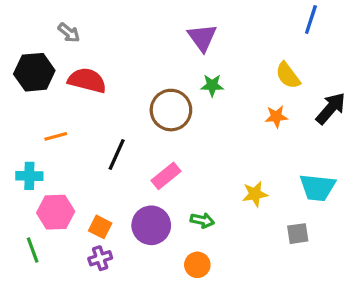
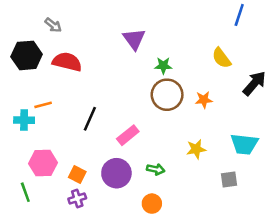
purple triangle: (202, 38) -> (134, 39), moved
brown circle: (171, 110) -> (167, 95), moved
orange star: (276, 117) -> (204, 100), moved
cyan cross: (29, 176) -> (24, 120), moved

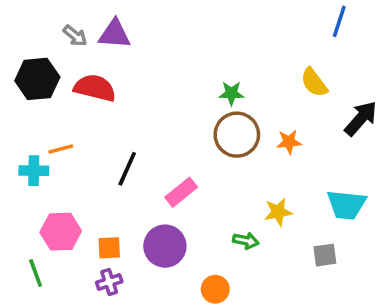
purple triangle: (134, 39) -> (115, 34), moved, turned -50
green arrow: (156, 169) -> (246, 241), moved
orange square: (77, 174) -> (109, 248), turned -30

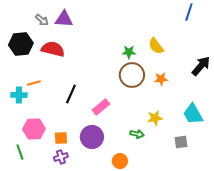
yellow semicircle: (314, 83) -> (156, 46), moved
cyan trapezoid: (346, 205) -> (193, 114), turned 55

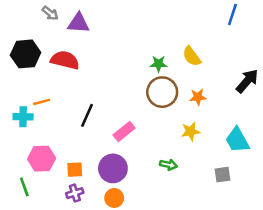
gray arrow: (42, 20) -> (50, 13), moved
yellow star: (155, 118) -> (191, 131), moved
orange circle: (120, 161) -> (114, 198), moved

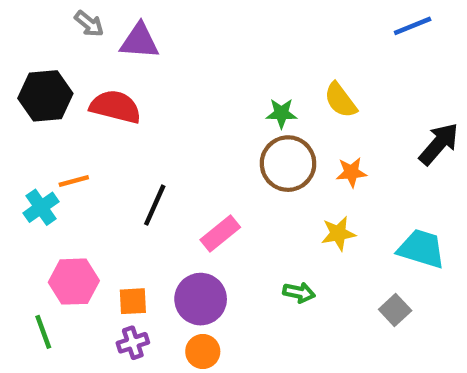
blue line: (232, 14) -> (413, 26), turned 50
cyan cross: (23, 117) -> (41, 207), turned -36
cyan trapezoid: (237, 140) -> (421, 249), turned 136
gray square: (223, 175) -> (395, 310), turned -35

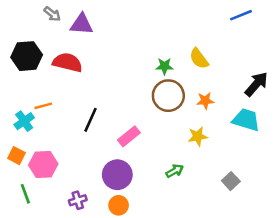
cyan trapezoid: (421, 249) -> (246, 120), moved
green arrow: (299, 292) -> (175, 171), turned -42
orange square: (133, 301) -> (16, 156), moved, turned 30

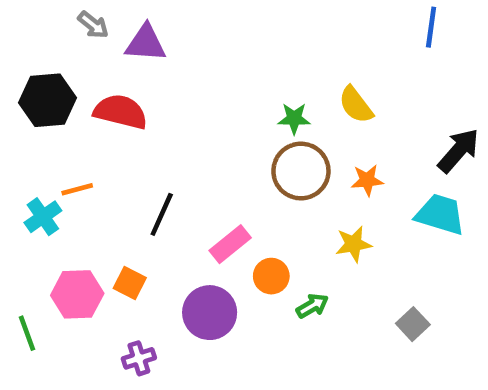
blue line: (241, 15) -> (431, 27), turned -60
orange square: (16, 156) -> (130, 283), moved
green line: (25, 194) -> (27, 333), moved
orange circle: (119, 205) -> (271, 276), moved

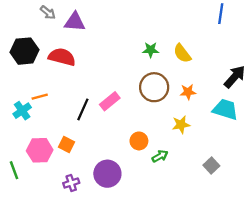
green star: (294, 119) -> (151, 50), moved
pink rectangle: (230, 244) -> (110, 101), moved
purple circle: (210, 313) -> (107, 174), moved

